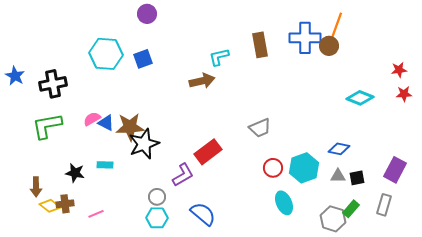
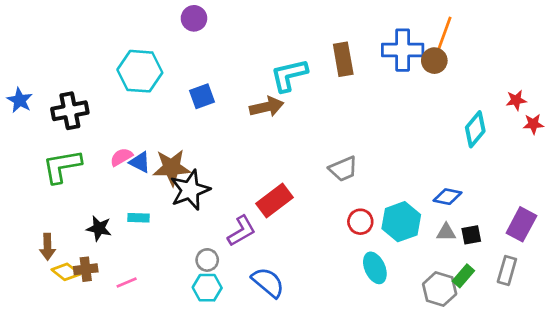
cyan L-shape: (219, 57) -> (289, 75), size x1.4
blue square: (143, 59) -> (202, 96), moved
red star: (399, 70) -> (516, 100), moved
cyan diamond: (360, 98) -> (475, 129), turned -72

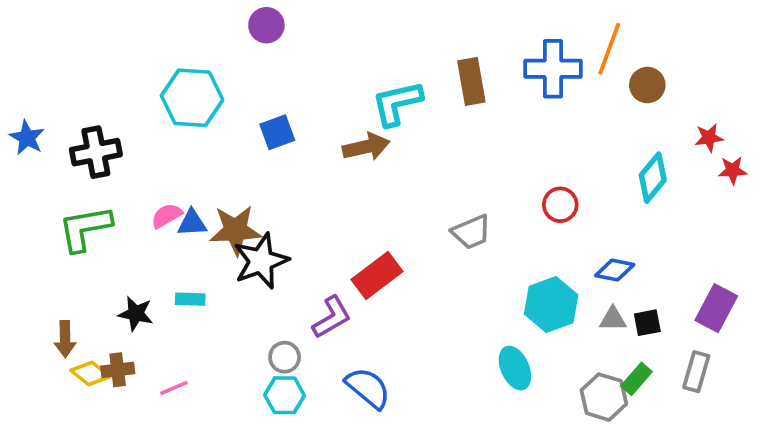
brown circle: (434, 61) -> (647, 85), moved
blue triangle: (140, 162) -> (192, 223), turned -30
red circle: (360, 222) -> (560, 205), moved

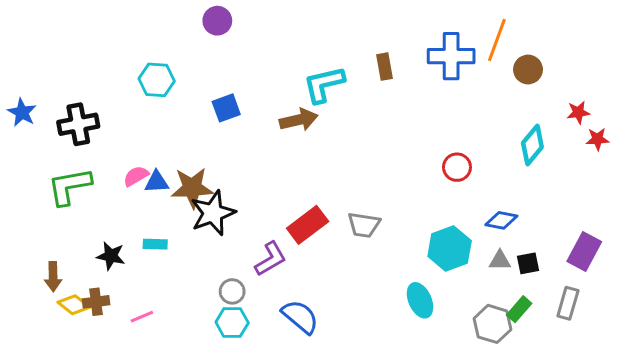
brown rectangle: (471, 81) -> (384, 67), size x0.7
cyan hexagon: (192, 98) -> (157, 80), size x0.7
gray trapezoid: (471, 232) -> (364, 225), moved, turned 32

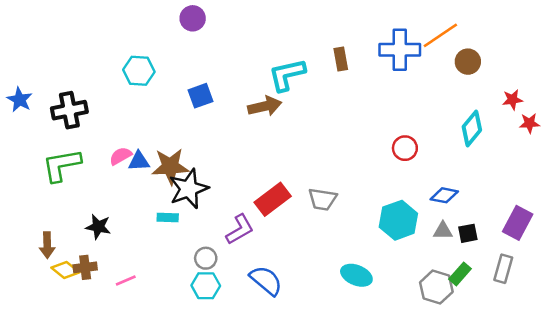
orange line: (497, 40) -> (440, 35), turned 36
cyan rectangle: (155, 244) -> (168, 218), moved
cyan ellipse: (420, 300) -> (356, 275), moved, turned -44

